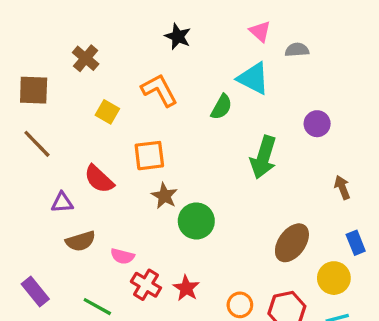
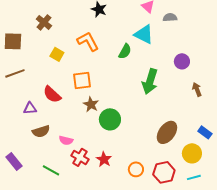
brown line: (37, 144) -> (15, 73), turned -66
brown arrow: (342, 187) -> (197, 89), moved
blue rectangle: (356, 243) -> (205, 132), turned -32

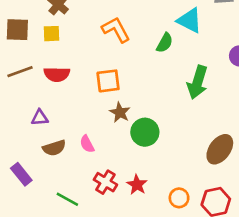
yellow square: (57, 54) -> (52, 34), moved, turned -32
red semicircle: (52, 94) -> (57, 74), moved, turned -42
pink semicircle: (66, 140) -> (87, 144), moved, turned 48
purple rectangle: (14, 161) -> (21, 174), moved

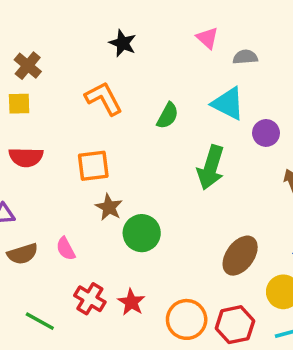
cyan triangle: (190, 20) -> (228, 104), moved
orange circle: (179, 198) -> (187, 319), size x1.5

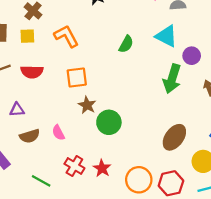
orange L-shape: (104, 98) -> (66, 36), moved
green arrow: (211, 168) -> (172, 79), moved

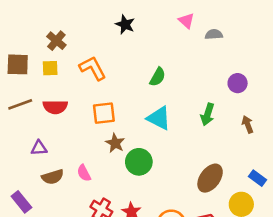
cyan triangle: (166, 36) -> (159, 118), moved
purple circle: (192, 56) -> (238, 83), moved
green arrow: (172, 79) -> (208, 114), size x0.7

